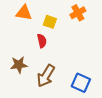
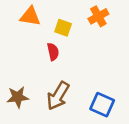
brown star: (19, 65) -> (18, 97), moved

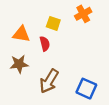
orange triangle: (30, 16) -> (21, 34), moved
brown star: (18, 97) -> (19, 64), moved

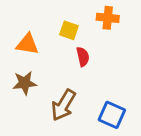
orange cross: (83, 14) -> (108, 18), turned 35
red semicircle: (45, 44) -> (83, 57), moved

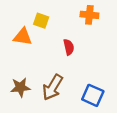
yellow square: (69, 30) -> (41, 21), moved
brown star: (25, 83) -> (20, 87), moved

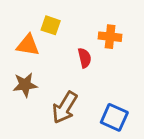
orange cross: (89, 15) -> (110, 37), moved
brown star: (20, 87) -> (25, 85), moved

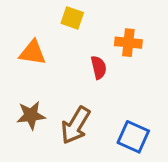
yellow square: (51, 25) -> (72, 18), moved
brown star: (25, 85) -> (31, 115), moved

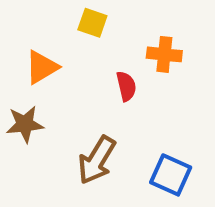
orange triangle: (33, 53) -> (42, 67), turned -40
brown star: (31, 115) -> (25, 124), moved

